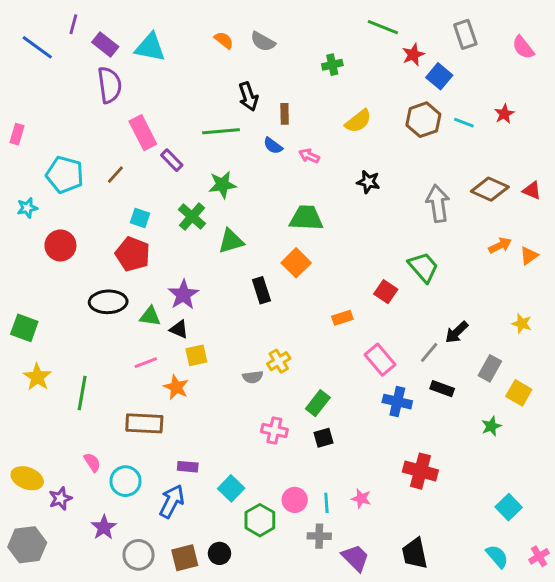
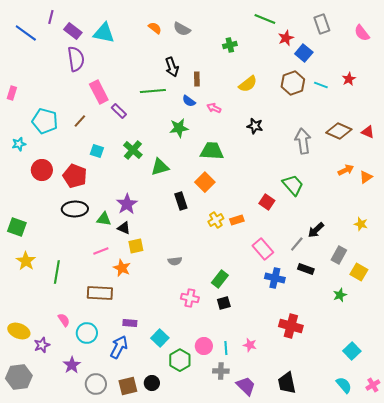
green star: (222, 185) -> (179, 128), moved
red pentagon: (133, 254) -> (75, 176), moved
yellow cross: (279, 361) -> (216, 220), moved

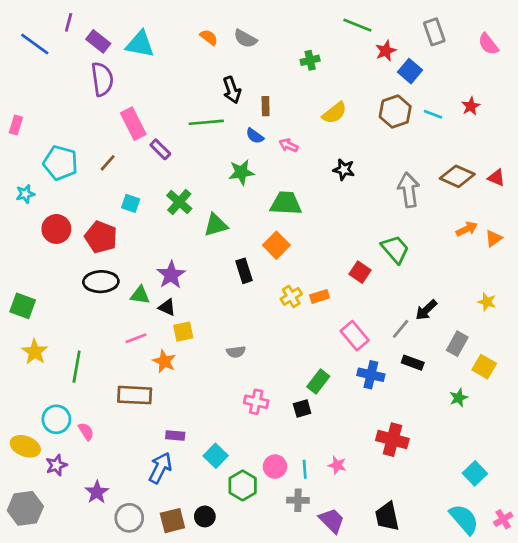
green rectangle: (220, 279) -> (318, 382), moved
cyan circle: (87, 333) -> (56, 419), moved
cyan semicircle: (344, 385) -> (464, 519), size x1.4

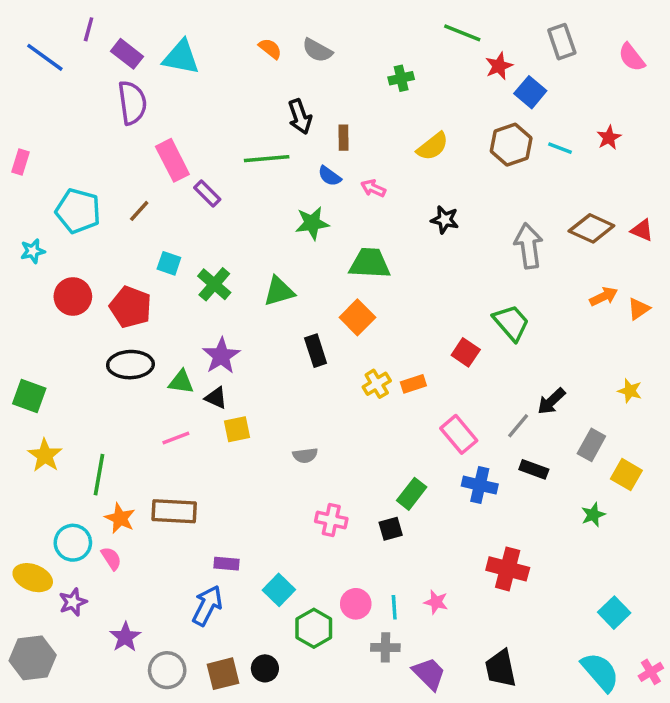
green cross: (179, 202) -> (214, 284), moved
orange star: (164, 361) -> (120, 518), moved

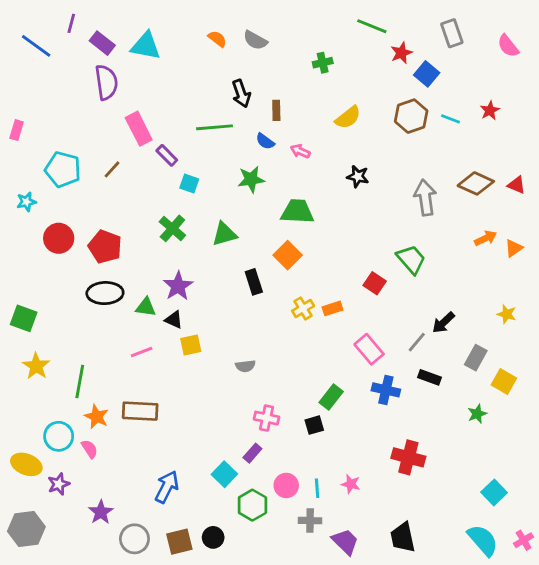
cyan square: (169, 263) -> (189, 183), moved
purple rectangle: (227, 564) -> (252, 453), moved, turned -54

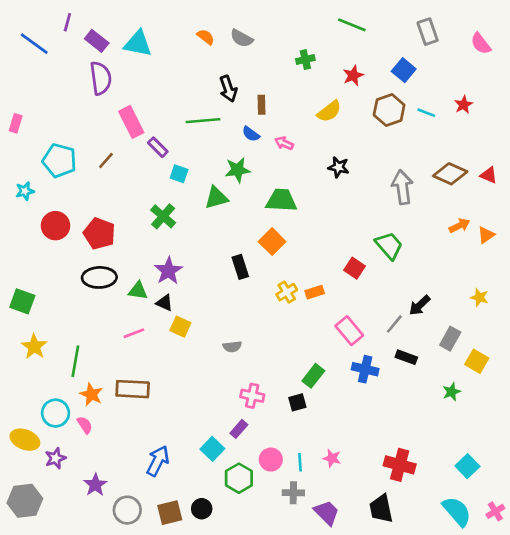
red star: (401, 53) -> (353, 75), moved
green triangle: (224, 234) -> (216, 198), moved
yellow square: (191, 345) -> (180, 327), turned 36
red cross: (408, 457) -> (400, 465), moved

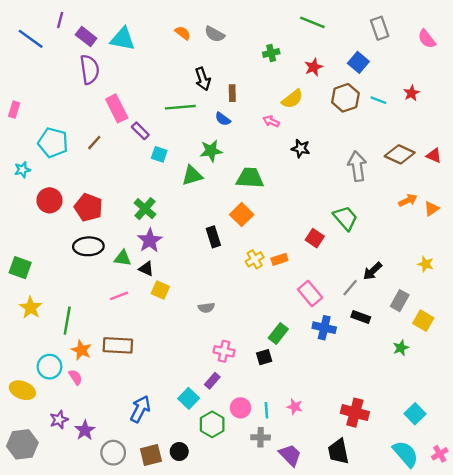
pink arrow: (284, 143) -> (271, 121), moved
green cross: (163, 216) -> (145, 209), moved
purple star: (55, 458) -> (59, 420), moved

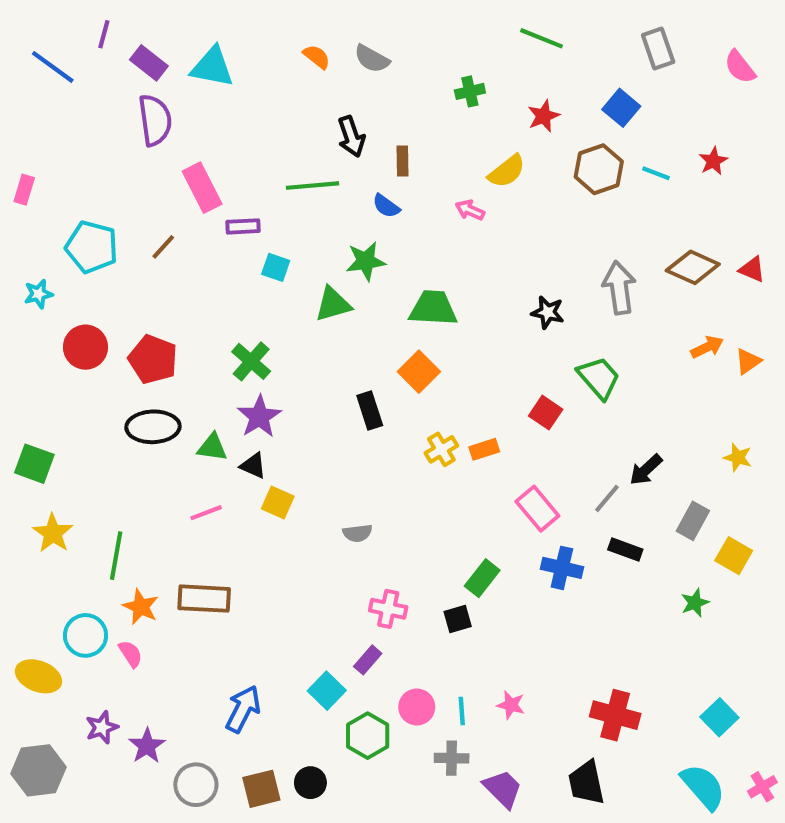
purple rectangle: (140, 131) -> (243, 226), turned -48
black star: (301, 148) -> (548, 312), moved

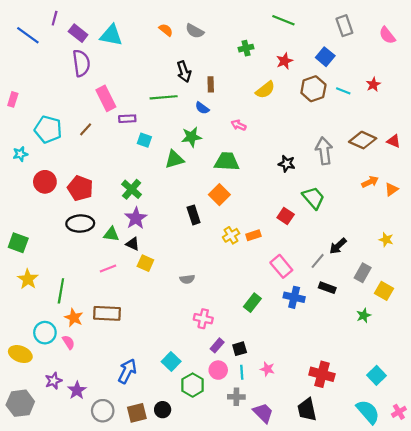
pink arrow: (470, 210) -> (239, 125), moved
black square: (458, 619) -> (240, 349), moved
purple rectangle: (368, 660) -> (217, 345), moved

